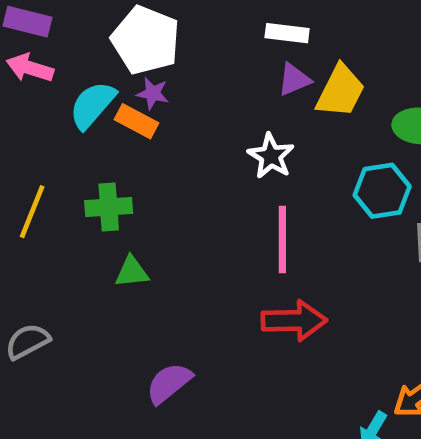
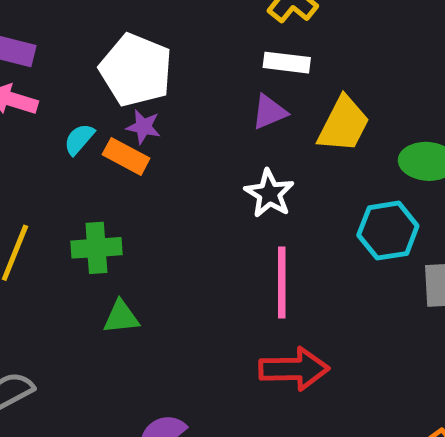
purple triangle: (294, 80) -> (269, 112), moved
cyan semicircle: (92, 105) -> (79, 139), size x0.6

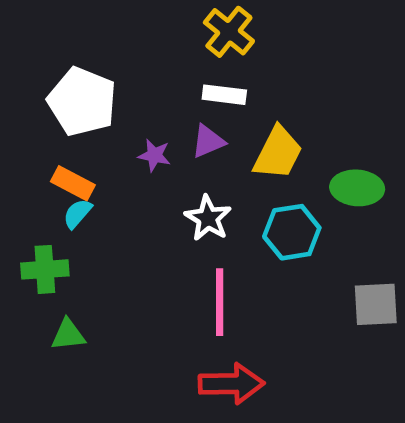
purple star: (143, 127) -> (154, 155), moved
cyan semicircle: (79, 139) -> (77, 214), moved
cyan hexagon: (388, 231) -> (292, 232), moved

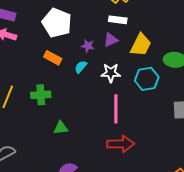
cyan semicircle: (77, 214) -> (81, 67), moved
white star: (208, 218) -> (111, 73), turned -30
green triangle: (68, 335) -> (61, 128), moved

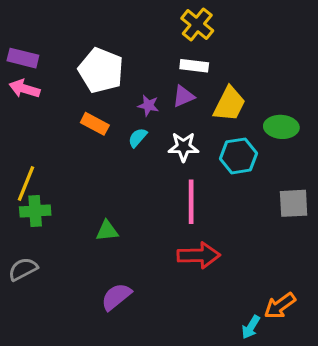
green cross: (41, 95) -> (35, 211), moved

